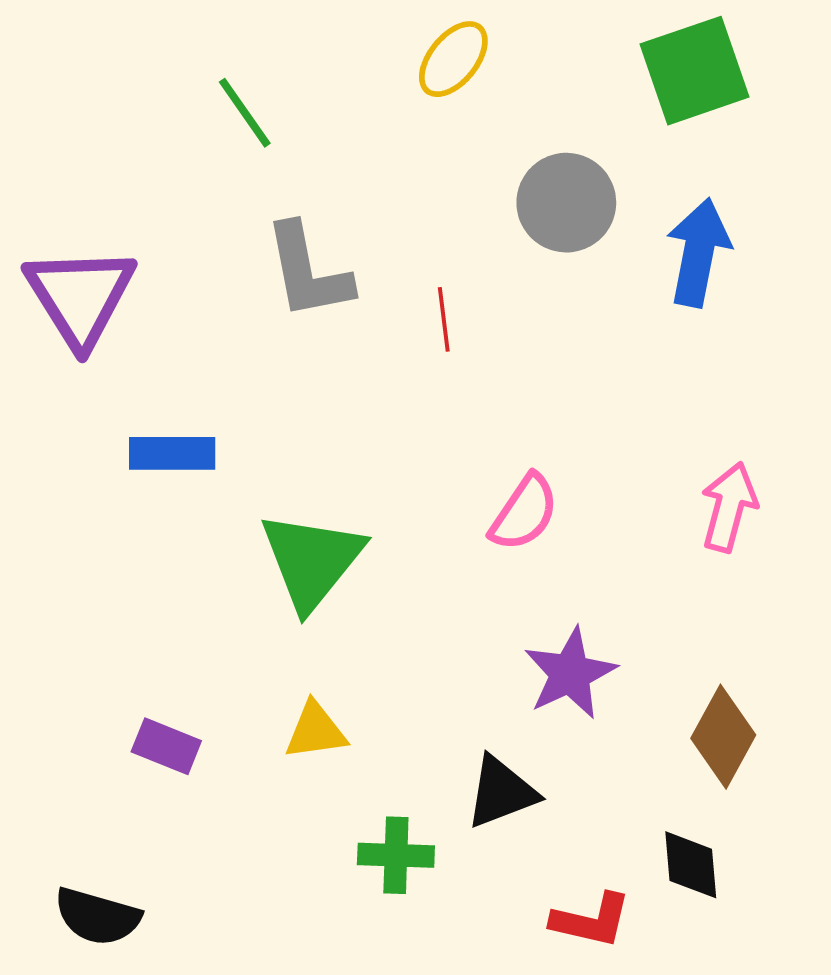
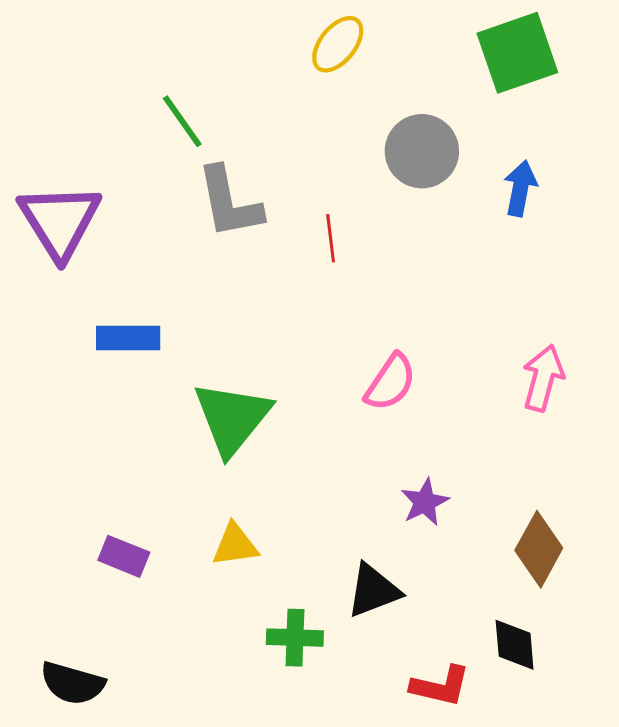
green line: (245, 113) -> (182, 121), moved
blue arrow: (698, 252) -> (520, 188), size x0.7
purple star: (570, 673) -> (425, 502), size x0.7

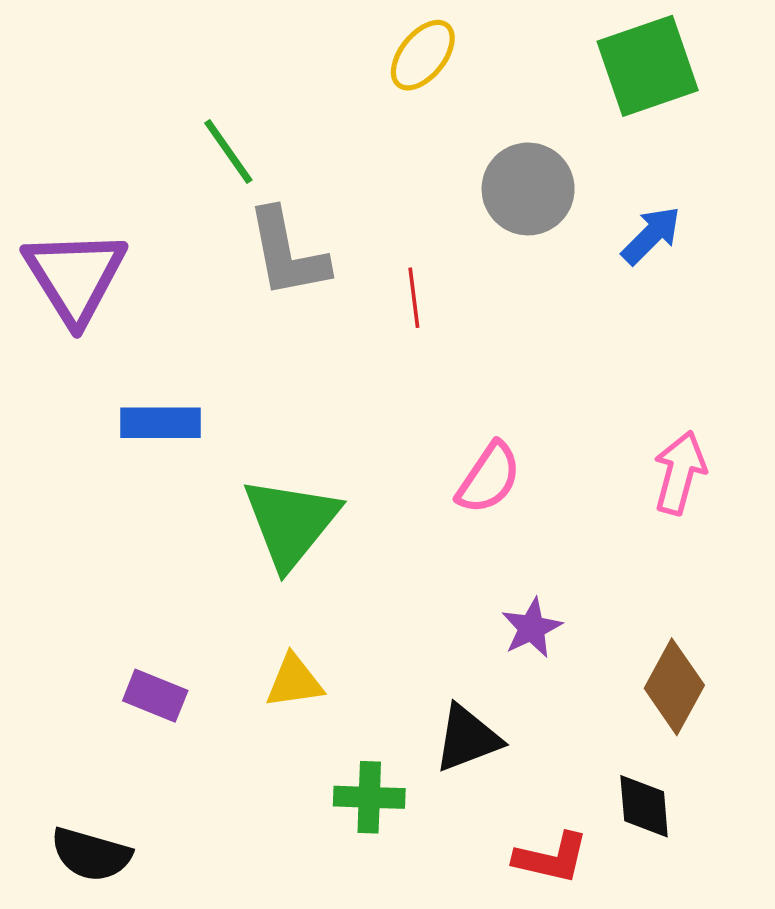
blue arrow: (520, 188) -> (651, 235), turned 34

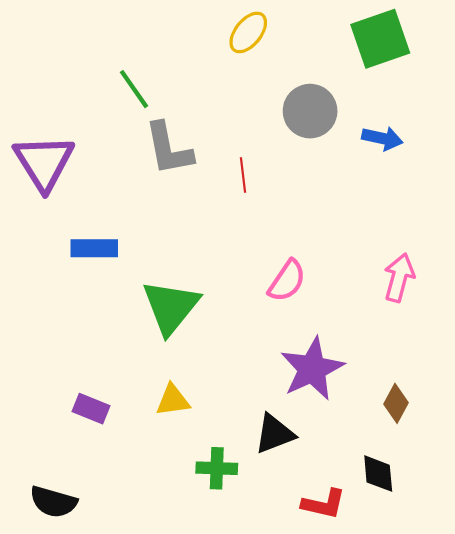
blue arrow: (651, 235) -> (382, 138), turned 57
purple star: (532, 628) -> (312, 369), size x1.8
brown diamond: (674, 687) -> (396, 403), size x0.7

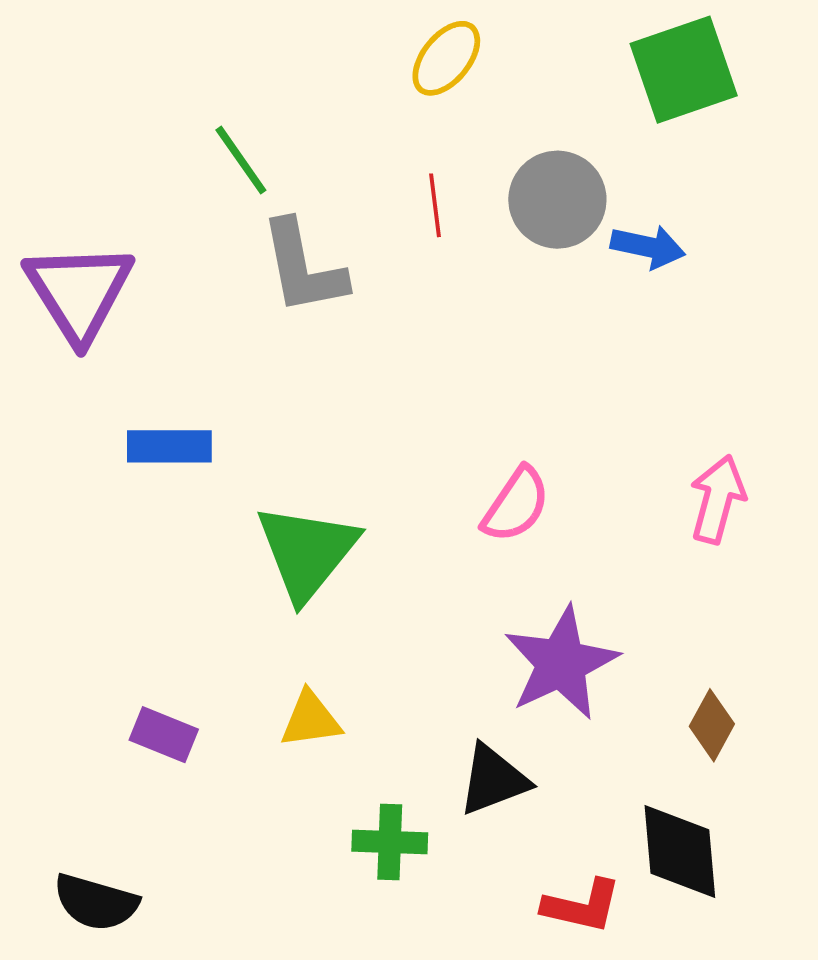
blue arrow: (382, 138) -> (648, 247), moved
red line: (243, 175) -> (435, 205), moved
black diamond: (378, 474) -> (680, 851), size x1.4

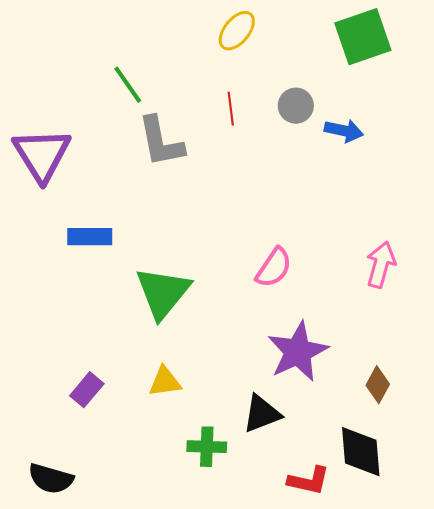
gray circle: (557, 200) -> (296, 106), size x0.7
purple rectangle: (164, 735) -> (87, 390), turned -72

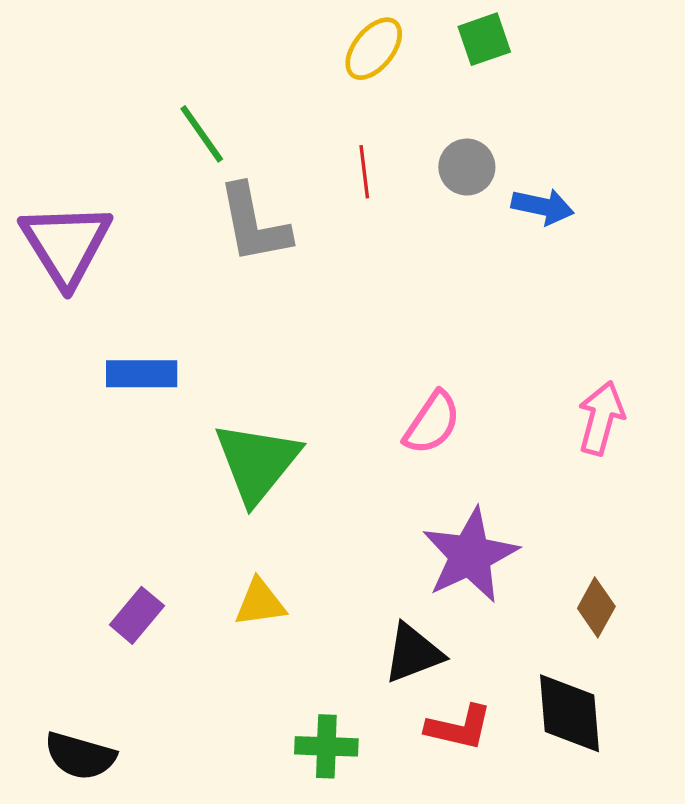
green square: (363, 37) -> (484, 39), moved, size x0.6
green cross: (207, 447) -> (326, 746), moved
red L-shape: (309, 481) -> (459, 727), moved

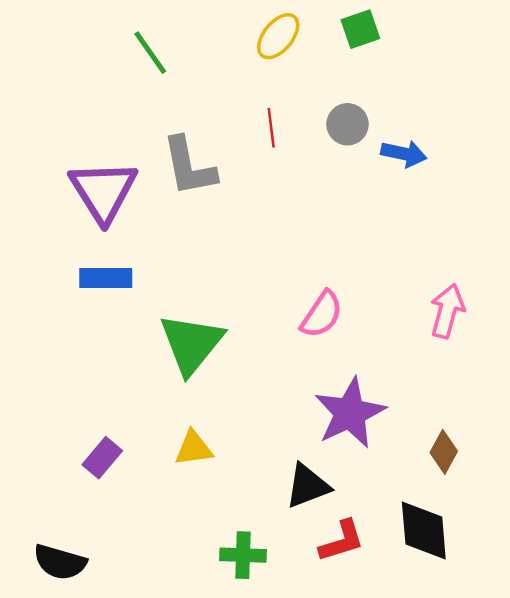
green line: (202, 134) -> (150, 53), moved
purple triangle: (66, 244) -> (103, 191), moved
red L-shape: (459, 727) -> (342, 541), turned -30

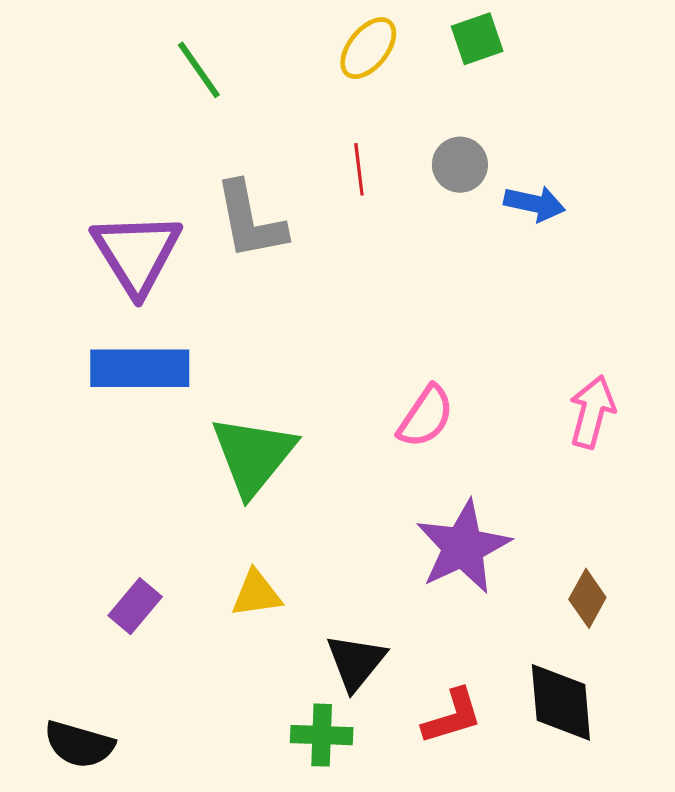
blue rectangle: (106, 278) -> (140, 368), size x1.4
black triangle: (308, 486) -> (356, 662), moved, turned -30

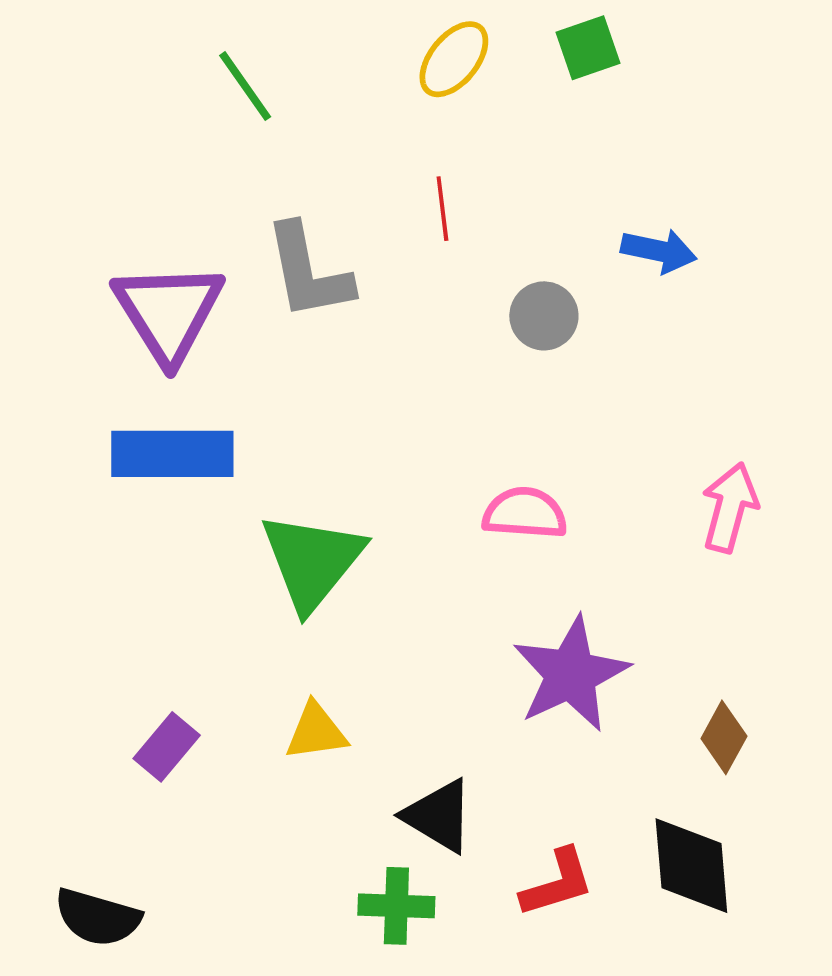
gray circle: (460, 165) -> (544, 316), moved
pink semicircle: (426, 416) -> (525, 513), turned -120
black triangle: (356, 662) -> (439, 816), turned -38

